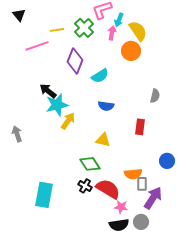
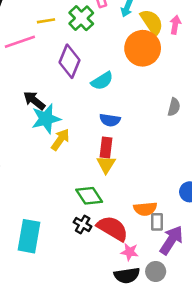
pink arrow: (112, 33) -> (175, 25), moved
orange circle: (131, 51) -> (143, 48), size x1.4
red rectangle: (140, 127) -> (106, 147), moved
yellow triangle: (103, 140) -> (106, 164), turned 49

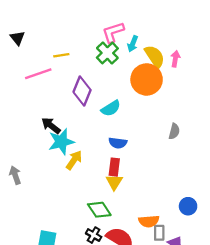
green cross: (81, 18) -> (107, 53), moved

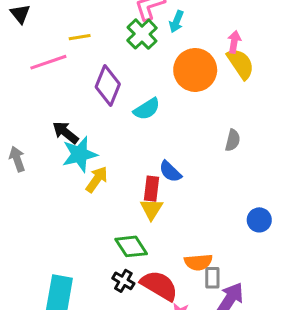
yellow semicircle: (155, 56) -> (240, 64), moved
blue semicircle: (118, 143) -> (170, 172), moved, turned 36
gray arrow: (15, 175) -> (17, 159), moved
blue circle: (188, 206) -> (259, 220), moved

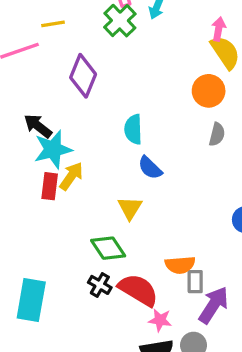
orange circle: (195, 70) -> (209, 91), moved, size x0.7
cyan semicircle: (147, 109) -> (133, 129), moved, turned 120
red rectangle: (151, 189) -> (50, 186), moved

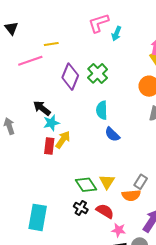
green cross: (120, 21) -> (98, 73), moved
cyan star: (53, 149) -> (51, 123), size x0.7
yellow triangle: (130, 208) -> (107, 182), moved
gray rectangle: (195, 282) -> (141, 182), moved, turned 32
red semicircle: (138, 290) -> (105, 211), size x0.7

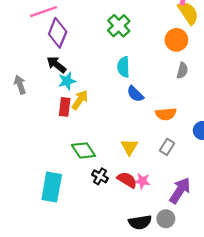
purple diamond: (70, 77) -> (58, 33), moved
green diamond: (86, 185) -> (83, 150), moved
orange semicircle: (131, 195) -> (166, 114), moved
pink star: (119, 230) -> (142, 181), moved

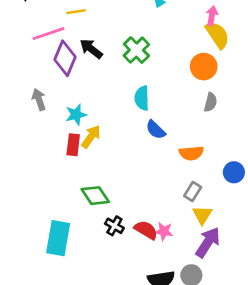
black arrow: (56, 65) -> (91, 49), moved
gray arrow: (20, 85) -> (39, 99), moved
yellow triangle: (129, 147) -> (202, 215), moved

